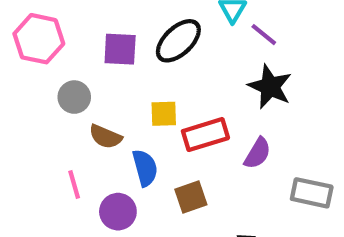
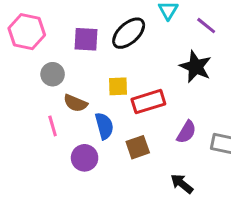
purple line: (264, 35) -> (206, 26), moved
purple semicircle: (258, 153) -> (186, 132), moved
pink line: (74, 185) -> (53, 126), moved

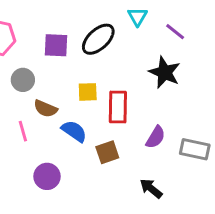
red rectangle: (148, 102) -> (118, 107), turned -72
blue semicircle: (104, 126) -> (74, 131), turned -40
purple circle: (85, 158) -> (47, 176), moved

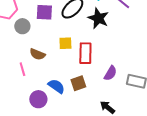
black star: (165, 72) -> (98, 18), moved
gray circle: (23, 80) -> (22, 26), moved
blue semicircle: (74, 131) -> (56, 86), moved

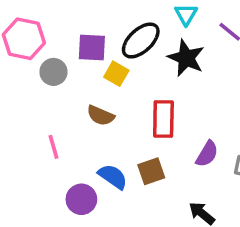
yellow square: (65, 43) -> (116, 74), moved, turned 32
brown semicircle: (37, 54) -> (101, 116), moved

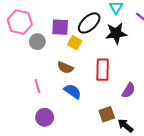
black star: (186, 58) -> (116, 33), turned -30
brown square: (151, 171) -> (107, 114), moved
blue semicircle: (113, 177) -> (73, 91), moved
purple circle: (81, 199) -> (45, 117), moved

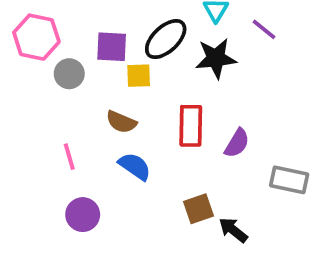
yellow square: (75, 43) -> (139, 76), turned -32
purple semicircle: (129, 90) -> (237, 143), moved

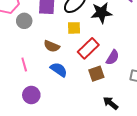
yellow square: (139, 76) -> (74, 28), moved
red rectangle: (191, 126) -> (88, 48), turned 45
brown square: (198, 209) -> (96, 74), moved

